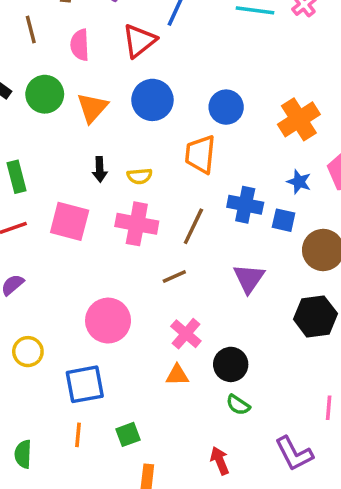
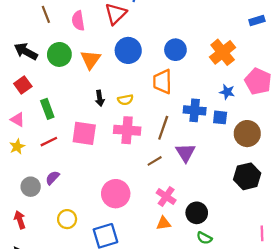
purple triangle: (249, 278) -> (185, 153), moved

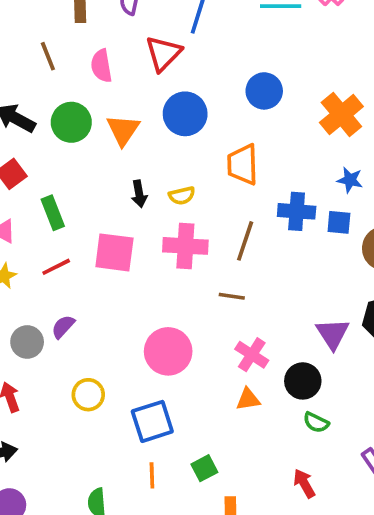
blue circle: (175, 50) -> (264, 91), moved
purple triangle: (185, 153) -> (333, 334), moved
brown line: (155, 161) -> (232, 296), turned 40

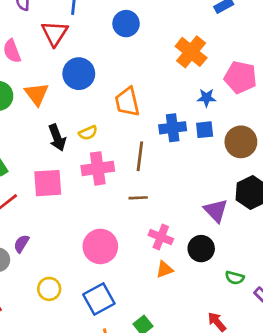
blue circle: (264, 91) -> (126, 24), moved
black arrow: (139, 194) -> (57, 138), size x1.4
green semicircle: (316, 422) -> (235, 278), moved

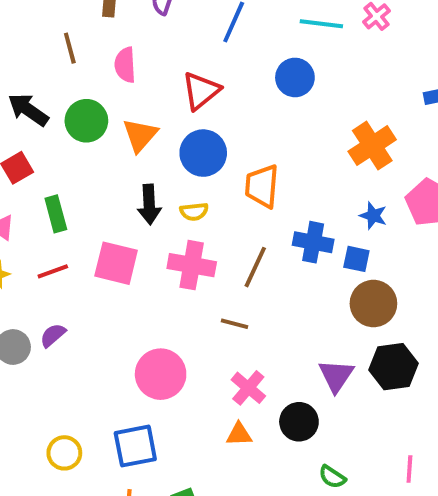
red triangle: (55, 33) -> (201, 91), moved
blue circle: (79, 74) -> (203, 153), moved
brown circle: (241, 142) -> (373, 304), moved
yellow circle: (49, 289) -> (64, 453), moved

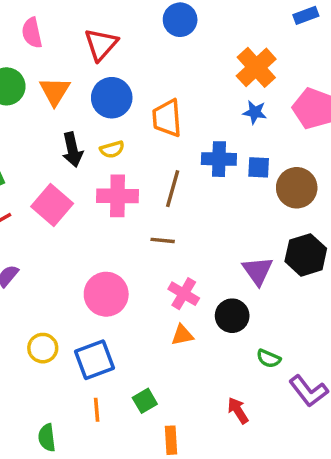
blue star: (373, 216) -> (255, 112), moved
pink square: (116, 263) -> (52, 205), turned 36
brown circle: (373, 304) -> (297, 188), moved
yellow circle: (64, 453) -> (43, 348), moved

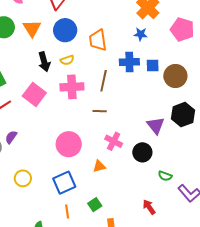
blue star: (255, 112) -> (141, 34), moved
orange triangle: (182, 335) -> (99, 166), moved
yellow circle: (43, 348) -> (23, 178), moved

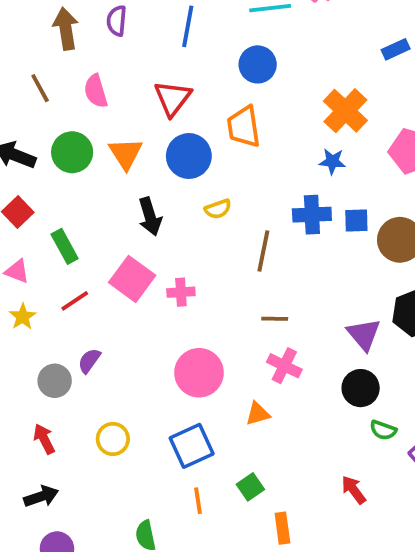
orange trapezoid: (98, 40) -> (244, 127), moved
yellow semicircle: (67, 60) -> (218, 209), moved
pink cross: (72, 87) -> (181, 292), moved, size x0.6
brown line: (100, 111) -> (275, 319), moved
black circle: (142, 152) -> (361, 388), moved

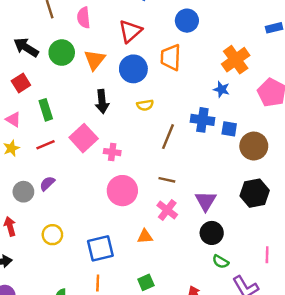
purple triangle: (364, 334) -> (206, 201), moved
pink circle: (199, 373) -> (122, 191), moved
green square: (250, 487) -> (146, 282), moved

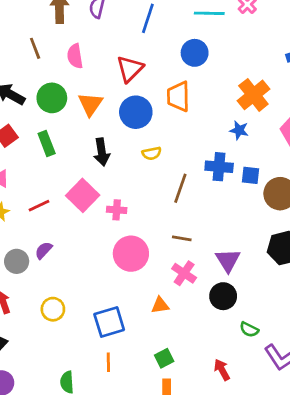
green rectangle: (46, 110) -> (47, 143), moved
black circle: (212, 233) -> (223, 296), moved

